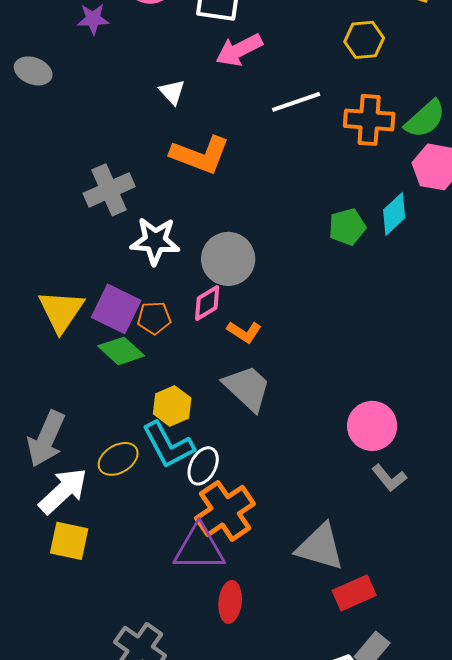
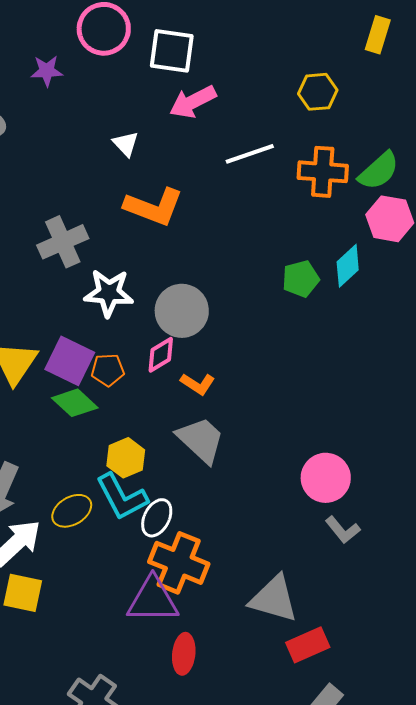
orange cross: (225, 511) -> (179, 563), turned -34

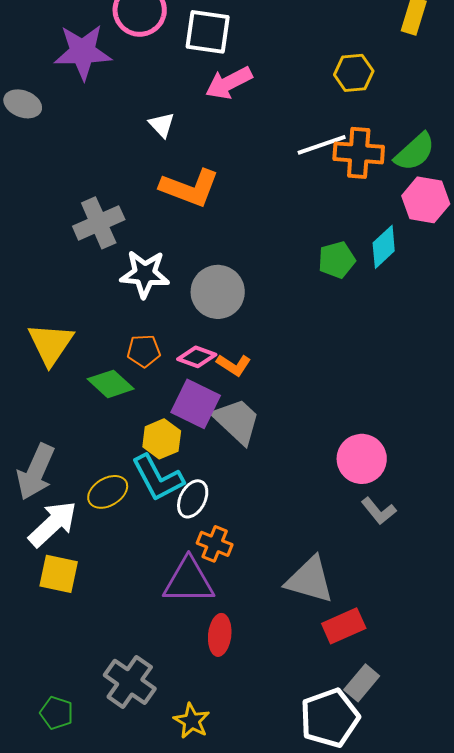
purple star: (47, 71) -> (83, 52), size x1.8
white line: (250, 154) -> (322, 145), moved
pink diamond: (161, 355) -> (197, 357), moved, turned 51
purple square: (70, 361) -> (196, 404), moved
orange cross: (179, 563) -> (215, 544), size x0.6

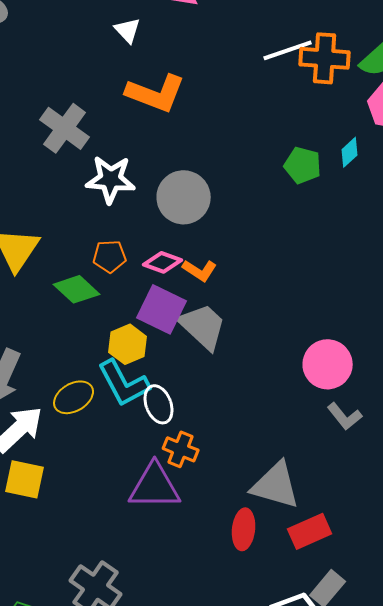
gray cross: (99, 223) -> (65, 128), turned -30
cyan diamond: (384, 247) -> (350, 152), size x0.7
green pentagon: (337, 260) -> (303, 165), turned 30
white ellipse: (193, 499) -> (159, 404), turned -48
red ellipse: (220, 635) -> (244, 529), moved

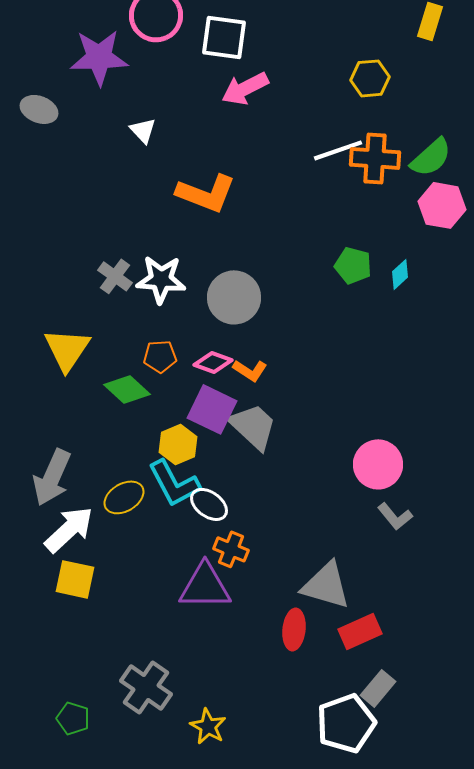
white triangle: (128, 30) -> (143, 130), moved
gray cross: (65, 128) -> (115, 276), moved, size x0.7
cyan diamond: (350, 152) -> (400, 274), moved
white ellipse: (159, 404) -> (209, 504), turned -33

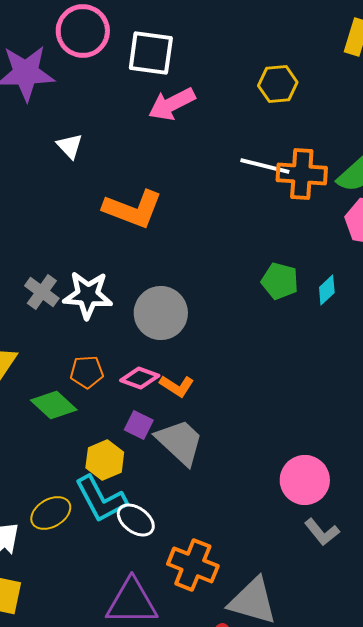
yellow hexagon: (370, 78) -> (278, 84), moved
white line: (338, 150) -> (265, 166), turned 33
purple square: (212, 409) -> (139, 425), size x0.6
orange cross: (231, 549) -> (193, 565), moved, size x1.4

